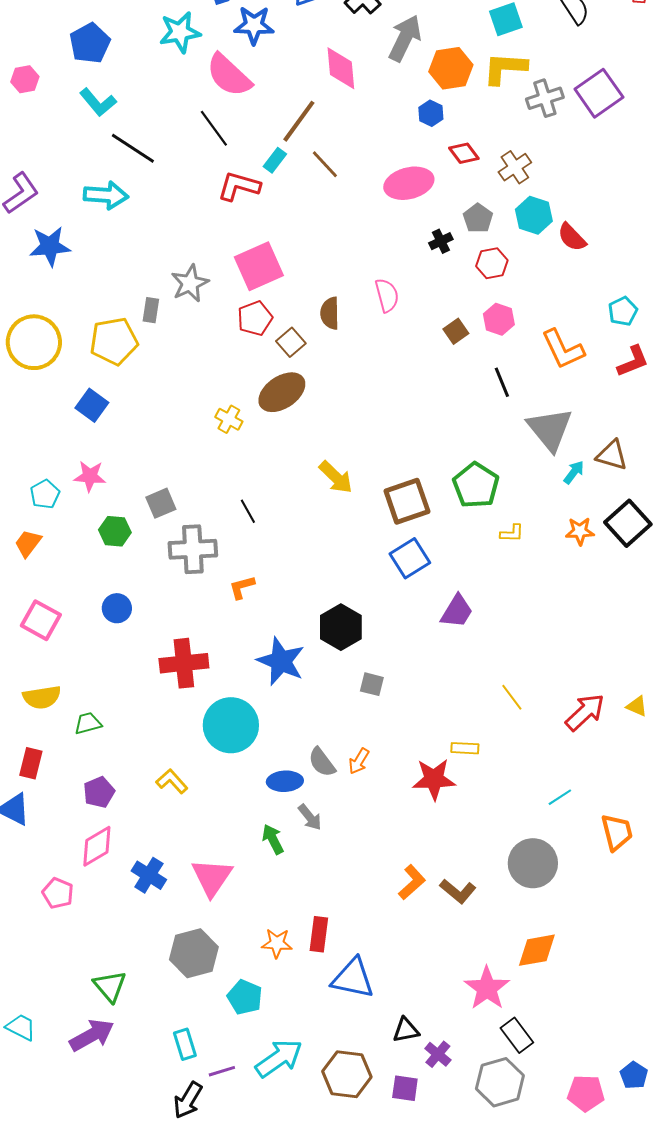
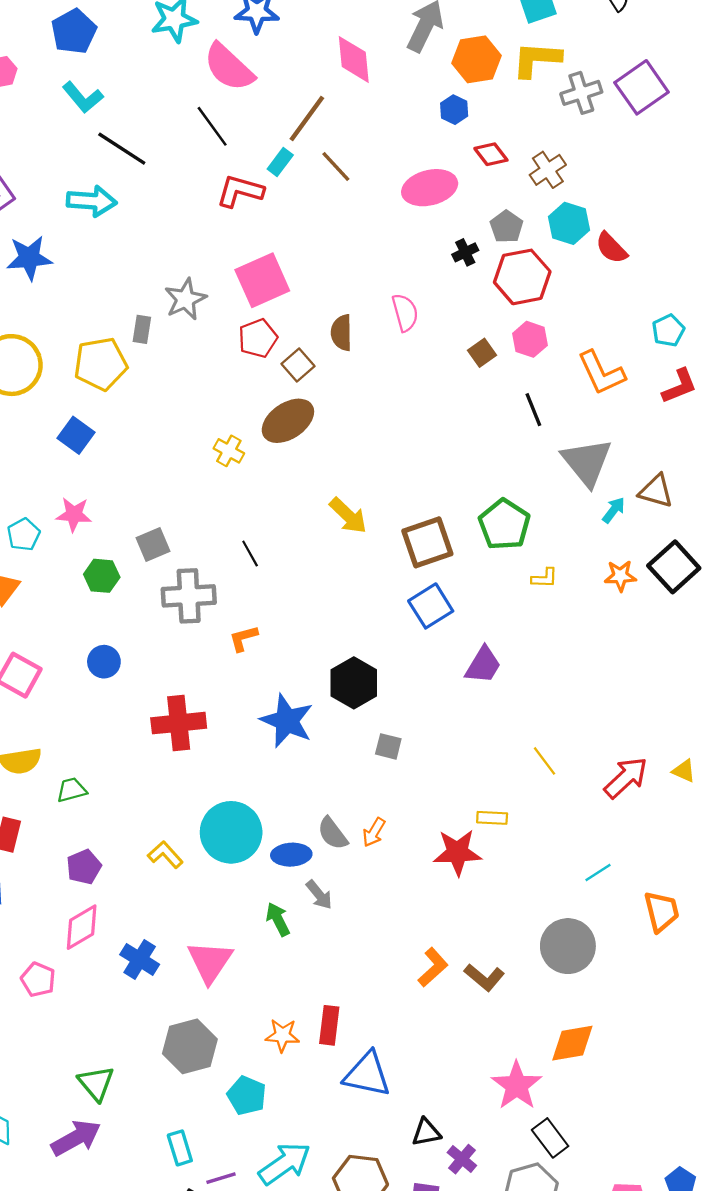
red hexagon: (492, 263) -> (522, 277), size x1.6
cyan circle: (231, 725) -> (231, 832), moved

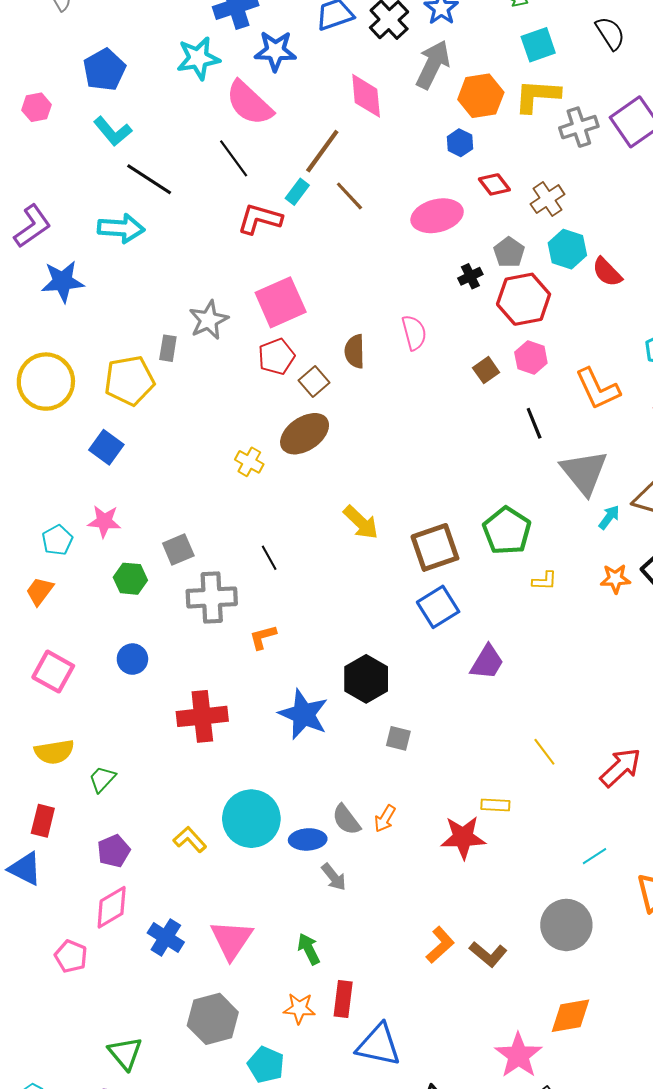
green trapezoid: (72, 790) -> (102, 779), turned -32
green arrow: (278, 919) -> (309, 949), moved

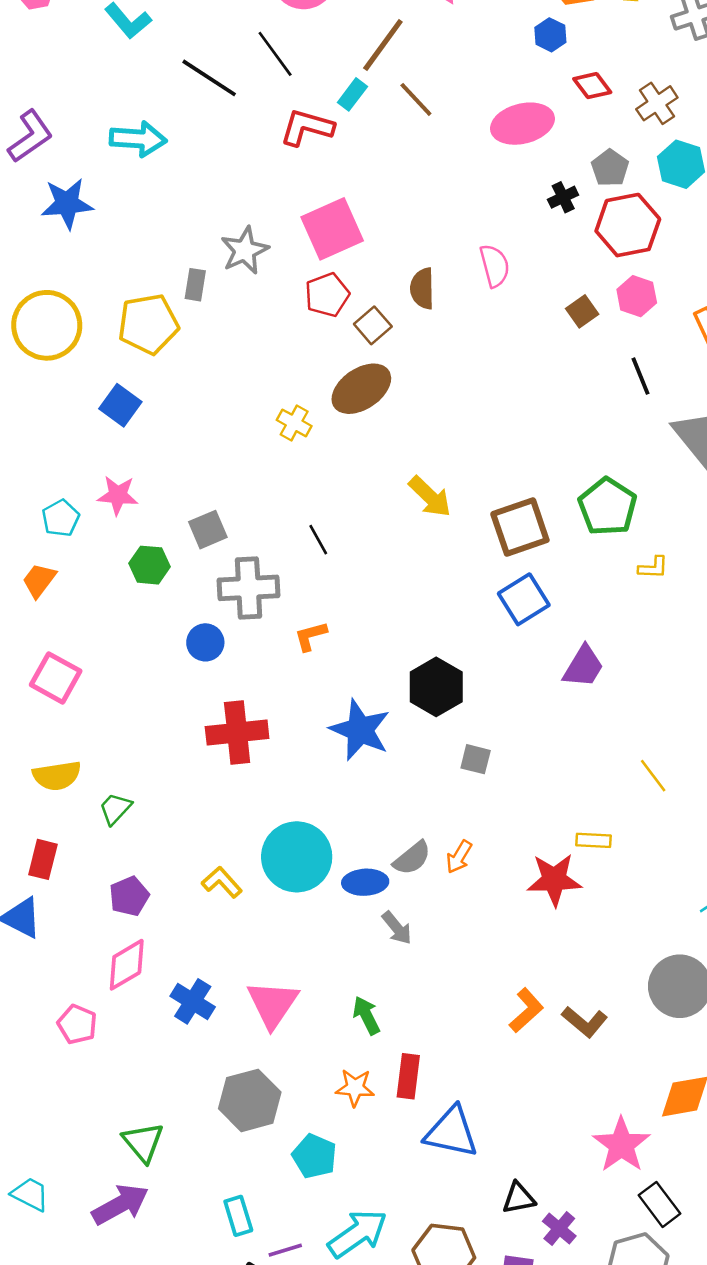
black line: (149, 179) -> (209, 78), moved
blue circle: (132, 659) -> (205, 642), moved
gray semicircle: (346, 820) -> (412, 858), turned -92

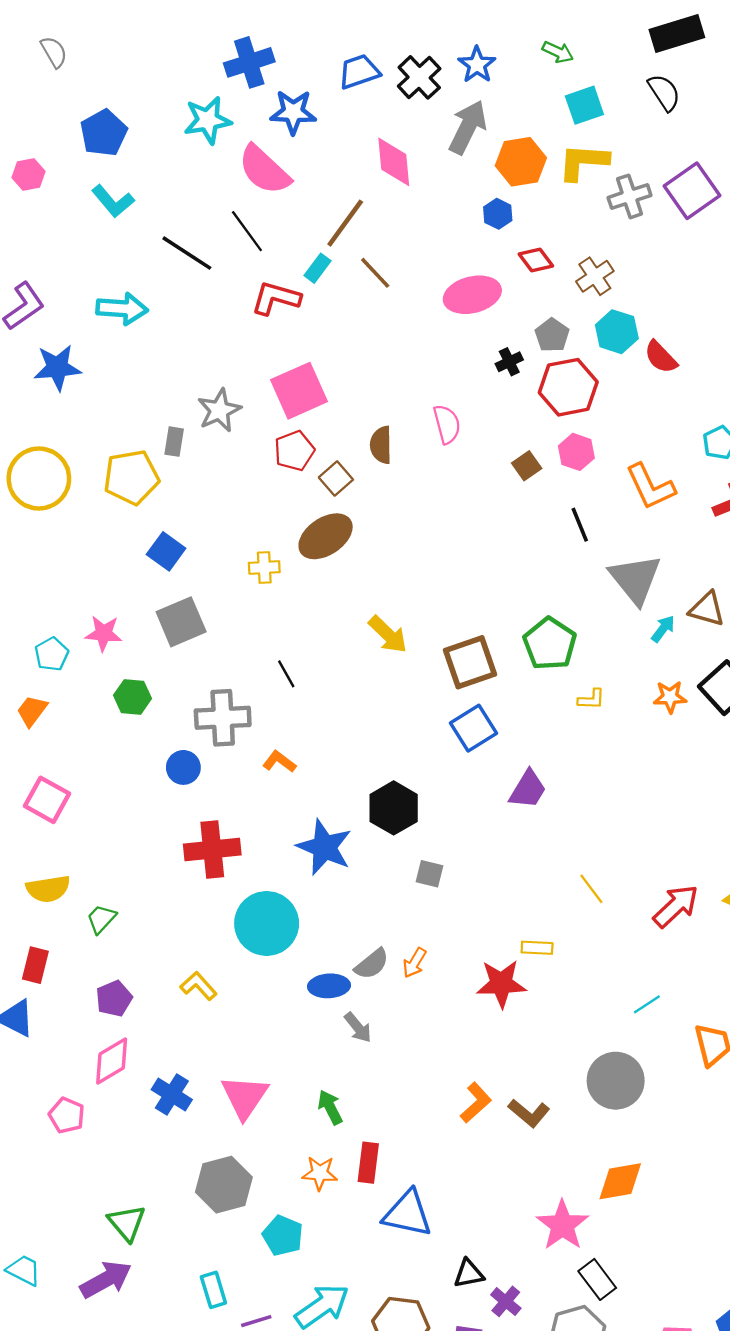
blue square: (120, 405) -> (166, 551), moved
yellow cross: (294, 423) -> (264, 567), turned -32
gray square: (208, 530) -> (181, 622), moved, size x1.4
orange L-shape: (311, 636) -> (279, 762), turned 52
cyan circle: (297, 857) -> (267, 923), moved

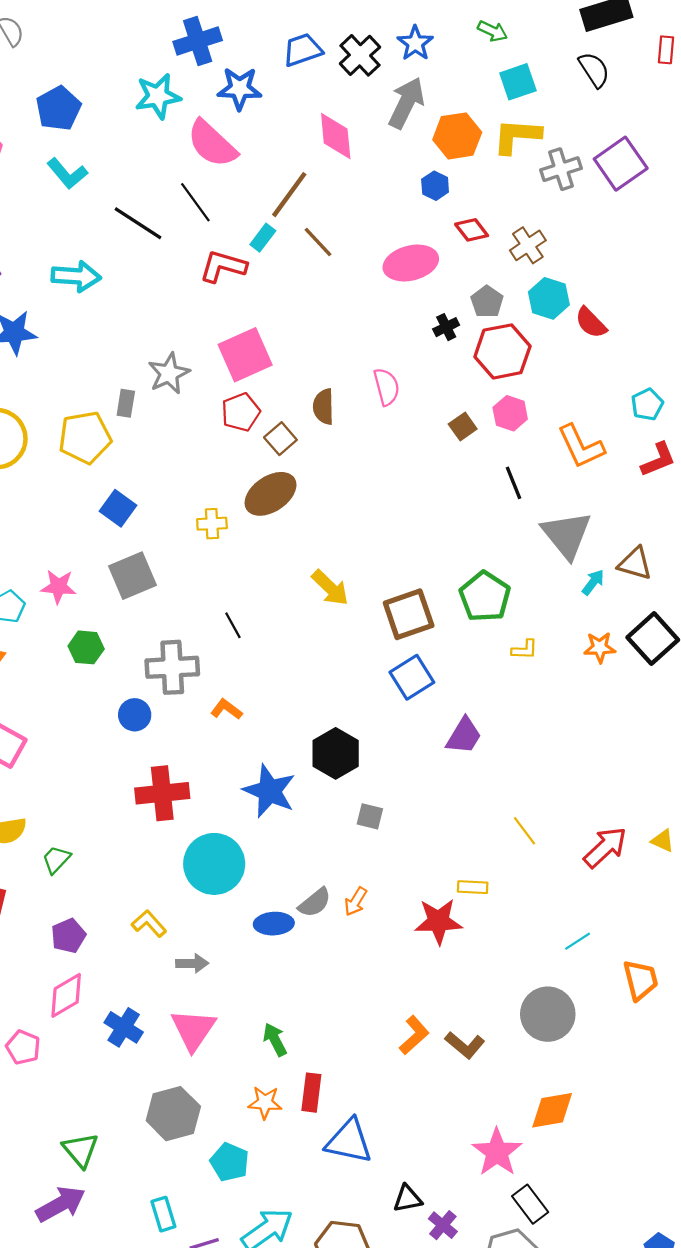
gray arrow: (358, 1028) -> (192, 963), moved, turned -52

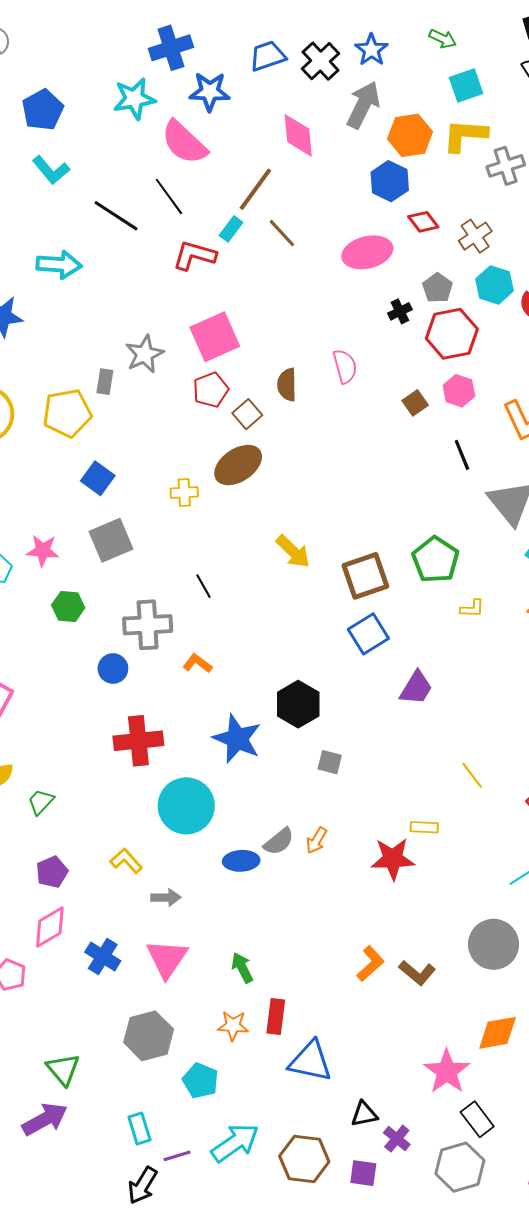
blue hexagon: (435, 186) -> (390, 181), size x1.5

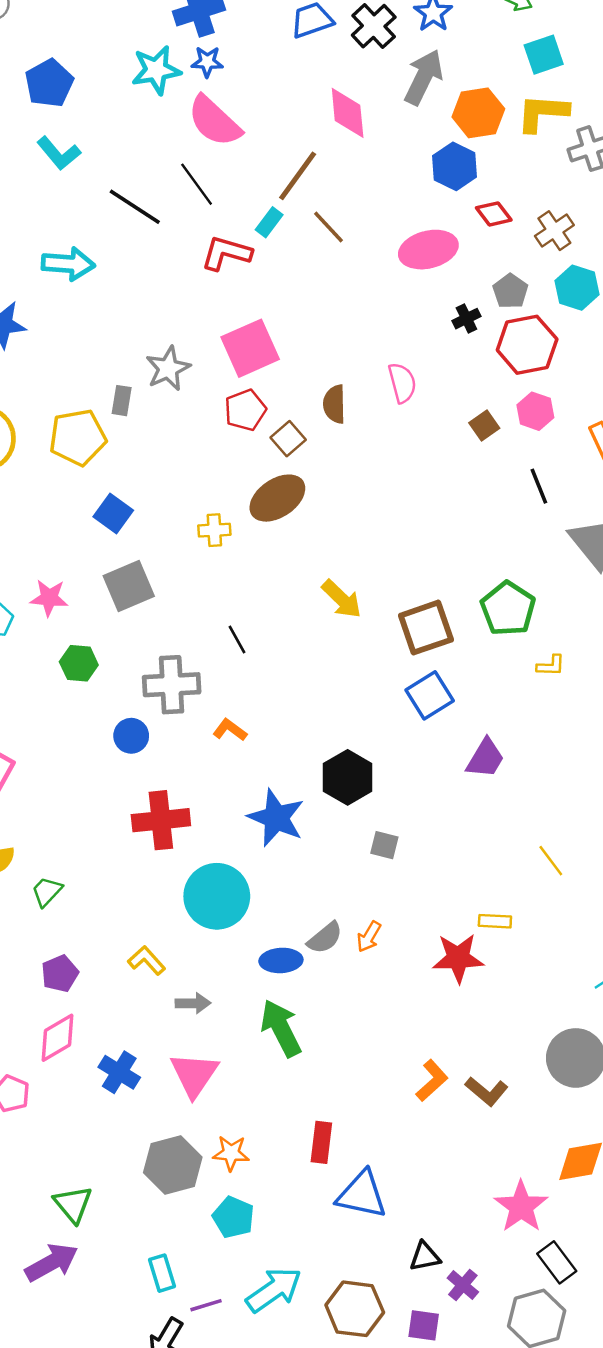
blue star: (210, 92) -> (207, 62), moved, size x0.7
green arrow: (242, 968) -> (281, 1028), moved, size x1.6
orange star: (233, 1026) -> (231, 1153), moved

